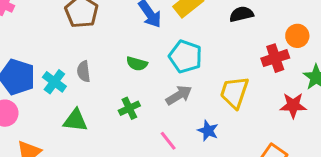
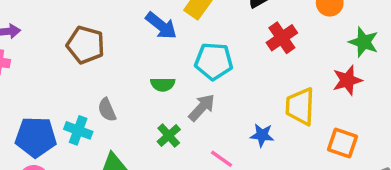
red cross: (275, 58) -> (282, 38), moved
yellow trapezoid: (234, 92) -> (300, 106), moved
gray arrow: (179, 95) -> (202, 107), moved

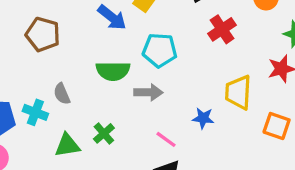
green semicircle: (163, 84) -> (113, 71), size x1.5
gray arrow: (202, 107) -> (148, 92), turned 48
green cross: (169, 136) -> (104, 133), moved

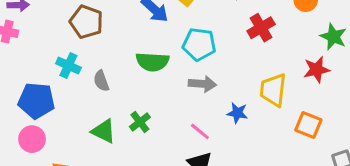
gray arrow: (148, 92) -> (202, 84), moved
cyan cross: (35, 112) -> (68, 66), moved
green triangle: (67, 145) -> (104, 131), turned 32

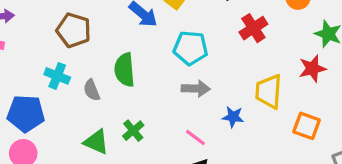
green semicircle: (152, 62) -> (125, 70), moved, turned 84

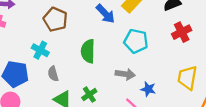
gray arrow: (196, 89) -> (125, 74), moved
gray semicircle: (92, 90) -> (53, 74), moved
blue star: (233, 117) -> (148, 89), moved

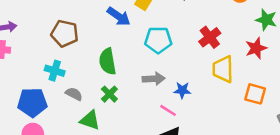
red cross: (182, 32) -> (210, 37), moved
gray semicircle: (53, 74) -> (74, 94), turned 144
green cross: (89, 95) -> (109, 94), moved

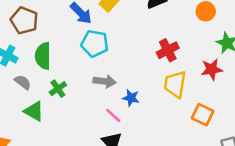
cyan pentagon: (158, 40) -> (95, 44), moved
green semicircle: (108, 61) -> (43, 56), moved

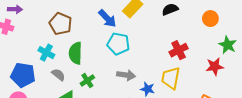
yellow trapezoid: (175, 84) -> (171, 78), moved

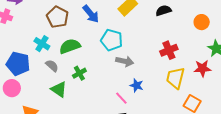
blue arrow: (107, 18) -> (91, 14), moved
green semicircle: (75, 53) -> (70, 46), turned 65
gray arrow: (126, 75) -> (125, 61), moved
yellow trapezoid: (171, 78) -> (175, 78), moved

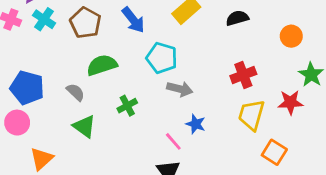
cyan cross: (42, 44) -> (44, 19), moved
green cross: (79, 73) -> (127, 106), moved

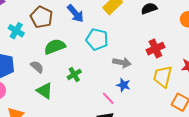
cyan cross: (44, 19) -> (16, 31), moved
gray arrow: (180, 89) -> (122, 63), moved

